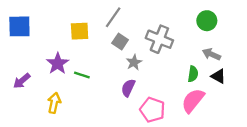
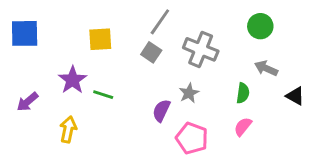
gray line: (113, 17) -> (160, 22), moved
gray star: (134, 62) -> (189, 93), moved
black triangle: (218, 76) -> (295, 96), moved
pink semicircle: (193, 101) -> (243, 127), size x0.6

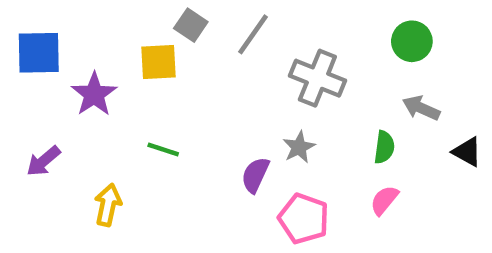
gray square: (151, 52) -> (191, 25), moved
purple star: (73, 80) -> (94, 94), moved

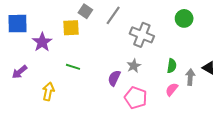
gray arrow: (421, 108) -> (190, 77), moved, turned 70

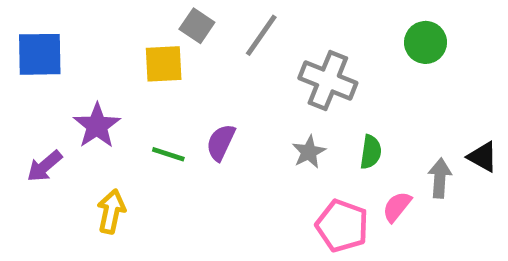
purple star: (42, 42) -> (97, 126), moved
green semicircle: (172, 66) -> (371, 152), moved
purple semicircle: (114, 78) -> (221, 142), moved
pink pentagon: (136, 98) -> (342, 226), moved

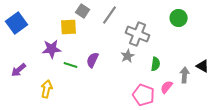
blue square: (40, 54) -> (17, 23), turned -35
purple star: (97, 126) -> (52, 49), moved, turned 30
gray star: (309, 152) -> (128, 56), moved

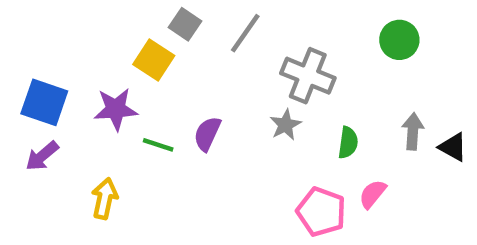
blue square: (17, 23) -> (44, 102), moved, turned -35
yellow square: (69, 27) -> (154, 60), turned 36
gray arrow: (185, 75) -> (413, 131), moved

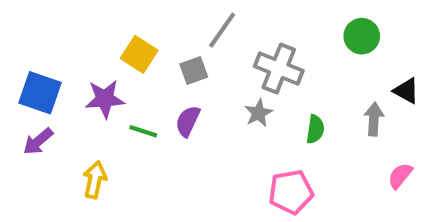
gray square: (185, 24) -> (194, 71), moved, turned 36
black triangle: (453, 147) -> (406, 91), moved
pink semicircle: (373, 194) -> (400, 176), moved
pink pentagon: (321, 212) -> (291, 192), turned -30

